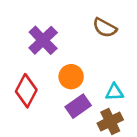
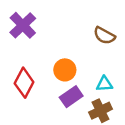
brown semicircle: (105, 28) -> (104, 36), moved
purple cross: (43, 40) -> (23, 25), moved

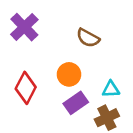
brown semicircle: (104, 36) -> (88, 38), moved

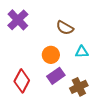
red diamond: (26, 88) -> (22, 81), moved
cyan triangle: (111, 89) -> (82, 52), moved

